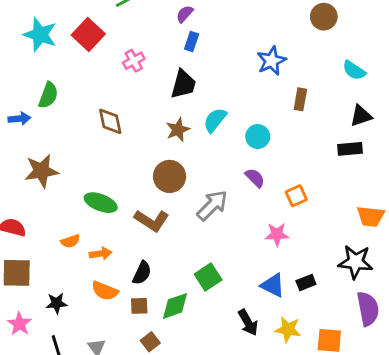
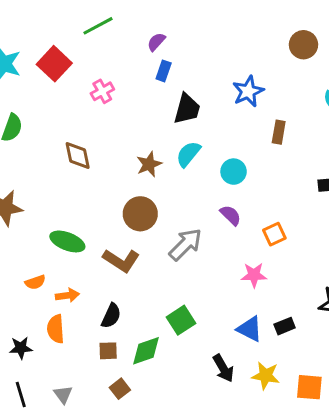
black trapezoid: (183, 84) -> (187, 109), moved
orange semicircle: (105, 291) -> (56, 329), moved, turned 64

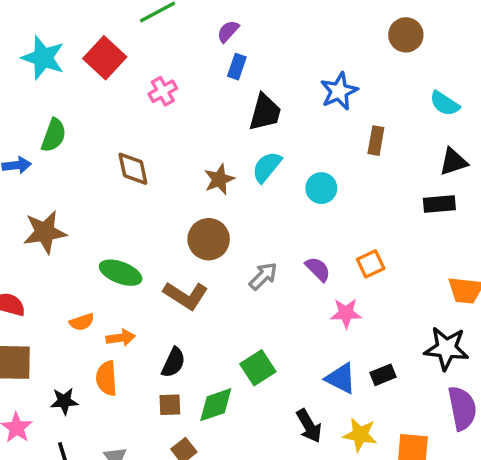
purple semicircle: (231, 215) -> (318, 269), moved
gray arrow: (185, 244) -> (263, 276), size x0.7

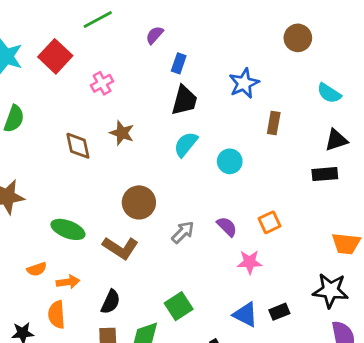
blue rectangle: (237, 67) -> (179, 63), moved
brown star: (219, 179) -> (122, 133), moved, turned -30

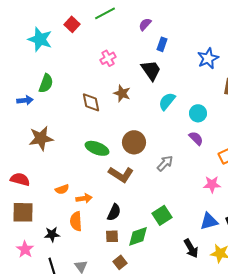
red square: (55, 56) -> (72, 24), moved, size x0.7
black trapezoid: (184, 100) -> (151, 70), moved, turned -50
purple semicircle: (227, 227) -> (196, 138), moved
green ellipse: (68, 229) -> (97, 148), moved
blue triangle: (245, 315) -> (209, 221), turned -42

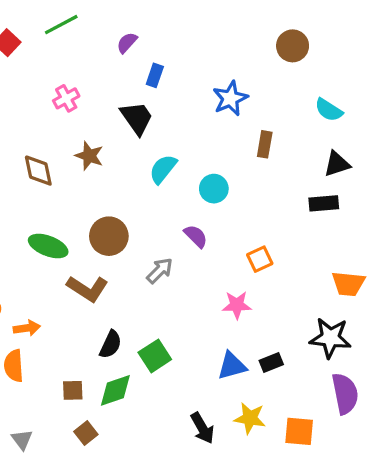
purple semicircle: (196, 138) -> (196, 236), moved
black semicircle: (114, 212) -> (110, 344), moved
black arrow: (191, 248) -> (202, 428), moved

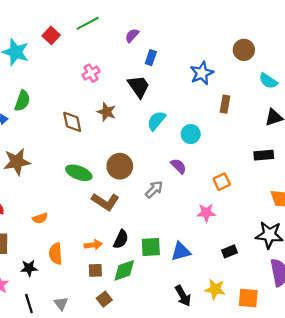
brown circle: (293, 46) -> (244, 50), moved
black rectangle: (324, 203) -> (264, 155), moved
orange arrow: (27, 328) -> (93, 245), moved
green square: (155, 356) -> (151, 247), turned 30
blue triangle: (232, 366) -> (181, 251), moved

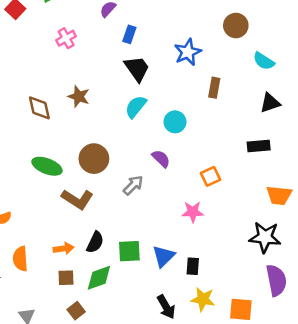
pink cross: (91, 73) -> (66, 38), moved
black trapezoid: (139, 86) -> (137, 69), moved
blue triangle: (181, 251) -> (164, 256), turned -30
black rectangle: (229, 251) -> (193, 266), moved, turned -64

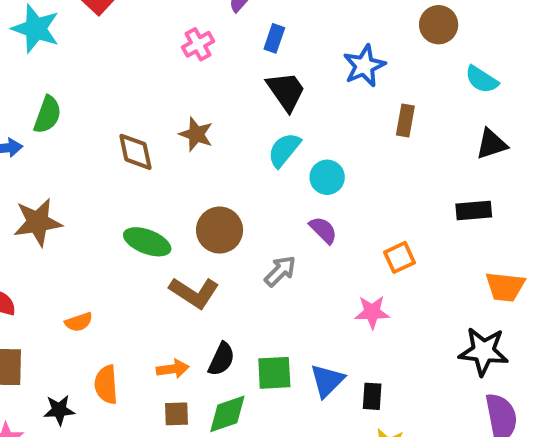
pink cross: (66, 38) -> (198, 44), moved
cyan circle: (175, 122) -> (327, 177), moved

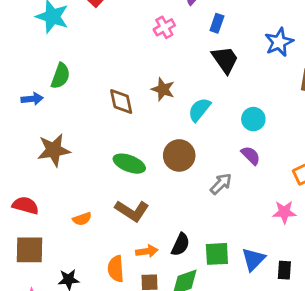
cyan semicircle: (284, 150) -> (199, 110), moved
brown L-shape: (194, 293) -> (132, 211), moved
orange semicircle: (106, 385) -> (116, 269), moved

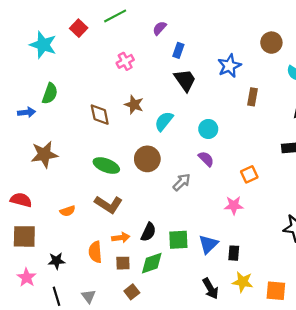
pink cross: (164, 27) -> (125, 61), moved

